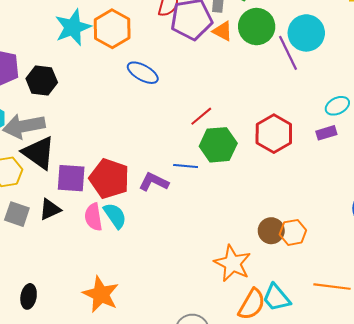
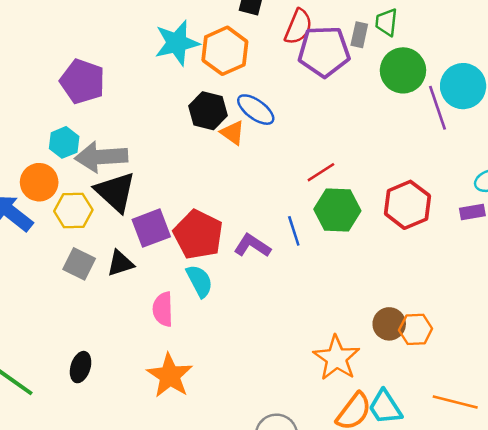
orange triangle: (223, 31) -> (233, 133), moved
black hexagon: (42, 80) -> (208, 111), moved
blue line: (186, 166) -> (294, 231), turned 60
purple square: (71, 178) -> (151, 228), turned -32
pink semicircle: (93, 217) -> (163, 309), moved

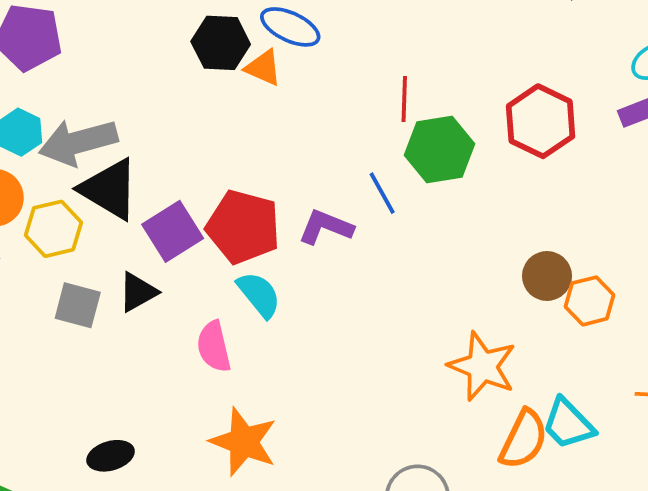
red line: (321, 172) -> (404, 99), turned -44
brown circle: (389, 324) -> (547, 276), moved
black ellipse: (81, 367) -> (111, 456), turned 68

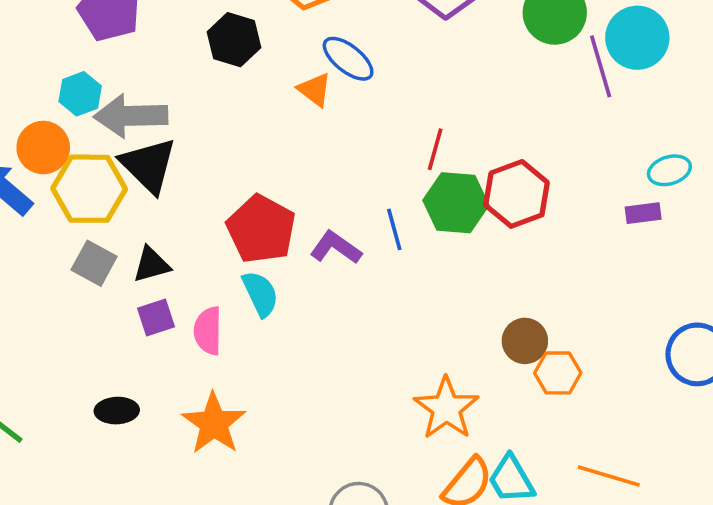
black hexagon: (221, 43) -> (234, 40), moved
red hexagon: (541, 121) -> (517, 194), moved
yellow hexagon: (53, 229) -> (89, 189), size x1.4
purple square: (173, 231) -> (156, 318), moved, size x0.7
black ellipse: (111, 456) -> (117, 411), moved

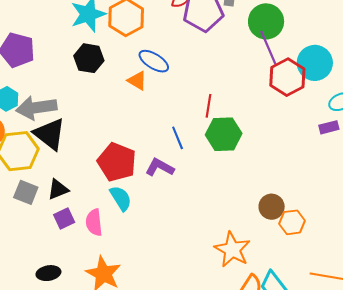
cyan circle: (637, 38) -> (315, 63), moved
purple line: (601, 66) -> (268, 48), moved
red hexagon: (517, 194) -> (287, 77), moved
blue line: (394, 229) -> (178, 138), moved

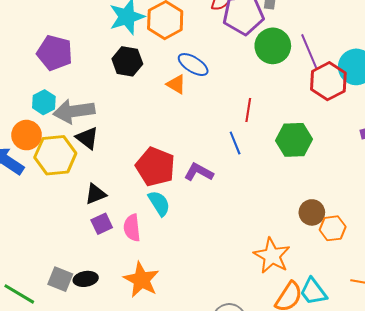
green circle: (266, 21) -> (273, 46), moved
black triangle: (50, 134) -> (87, 138), size x0.7
green hexagon: (224, 134) -> (294, 140), moved
blue line: (178, 138) -> (235, 143), moved
gray square: (26, 192) -> (60, 279), moved

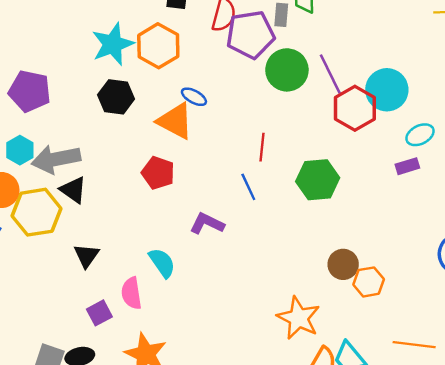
blue ellipse: (193, 65) -> (194, 97), size x0.7
orange triangle: (176, 84) -> (175, 121), size x1.6
red pentagon: (155, 167) -> (158, 173), moved, size x0.7
black triangle: (96, 194) -> (86, 256), turned -30
purple square: (102, 224) -> (99, 313), moved

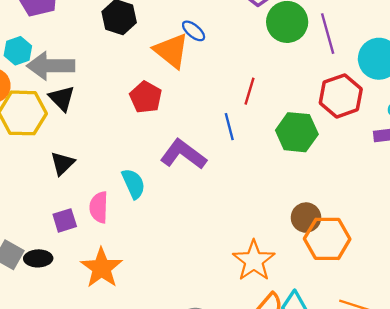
red hexagon: (355, 108) -> (341, 96), moved
purple L-shape: (207, 224) -> (183, 154), size x1.4
orange hexagon: (369, 282) -> (327, 239), size x1.5

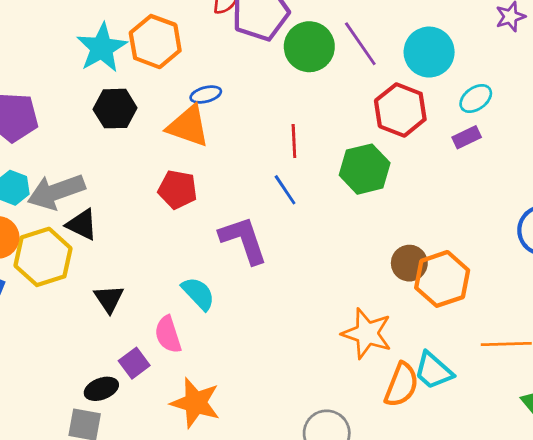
blue ellipse: (194, 31) -> (206, 95), turned -35
purple L-shape: (183, 154) -> (243, 240), turned 54
black ellipse: (38, 258) -> (101, 389), moved

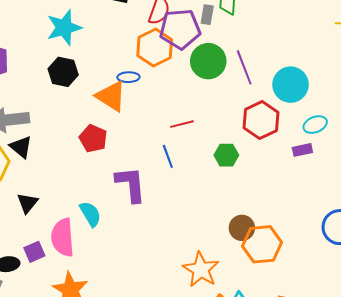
orange hexagon: (155, 42) -> (155, 48), moved
red line: (294, 141) -> (182, 124), turned 65
green hexagon: (365, 169) -> (226, 155), size x0.7
pink semicircle: (168, 334) -> (63, 237), size x1.4

